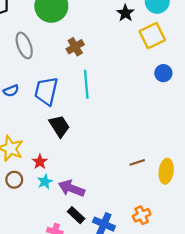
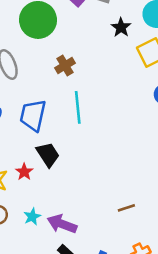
red star: (40, 162) -> (24, 172), moved
brown line: (137, 162) -> (126, 208), moved

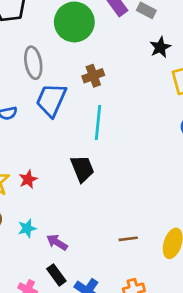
blue trapezoid: (33, 115) -> (51, 100), moved
black trapezoid: (48, 154) -> (82, 169), moved
purple arrow: (62, 224) -> (57, 242), size x0.7

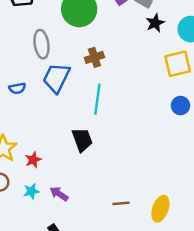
black star: (160, 47) -> (155, 23), moved
red star: (28, 179) -> (33, 160), moved
purple arrow: (57, 242) -> (59, 194), moved

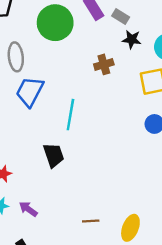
black star: (155, 23) -> (132, 39), turned 30
brown cross: (94, 57) -> (104, 64), moved

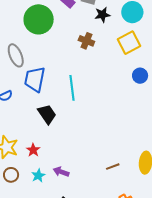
brown cross: (104, 64) -> (86, 41), turned -35
black trapezoid: (54, 155) -> (47, 114), moved

